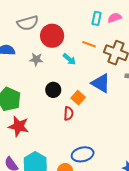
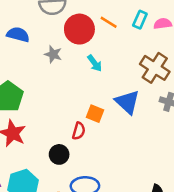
orange line: (89, 44) -> (109, 22), moved
black circle: (53, 90) -> (59, 154), moved
orange square: (78, 98) -> (95, 114), turned -32

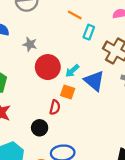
cyan rectangle: (140, 20) -> (89, 32), moved
red circle: (79, 29) -> (48, 67), moved
cyan arrow: (95, 63) -> (72, 71), moved, turned 88

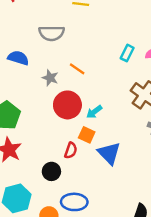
orange line: (75, 15) -> (77, 69), moved
cyan rectangle: (89, 32) -> (127, 53), moved
blue triangle: (94, 81) -> (109, 153), moved

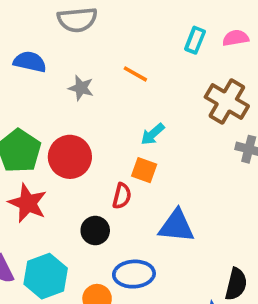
orange line: (77, 69) -> (135, 74), moved
red circle: (67, 105) -> (70, 157), moved
blue triangle: (109, 153) -> (176, 226), moved, turned -35

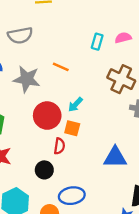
gray star: (81, 88) -> (27, 79), size x1.6
red circle: (70, 157) -> (47, 116), moved
blue triangle: (176, 226) -> (115, 157), moved

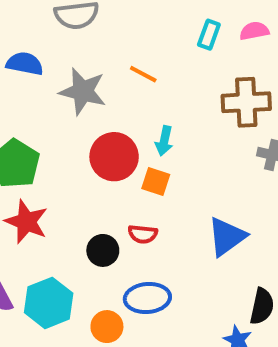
brown cross: (121, 79) -> (246, 102), turned -32
cyan arrow: (75, 105) -> (164, 141), turned -35
red semicircle: (59, 146) -> (143, 234), moved, turned 84
blue triangle: (115, 157) -> (227, 237), turned -40

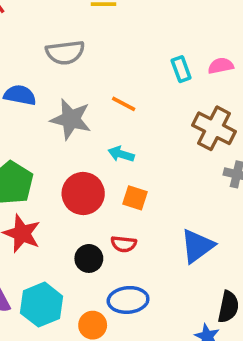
cyan rectangle: (209, 35) -> (181, 69), turned -40
brown cross: (246, 102) -> (214, 128), turned 30
cyan arrow: (164, 141) -> (121, 154), moved, turned 95
red circle: (114, 157) -> (83, 194), moved

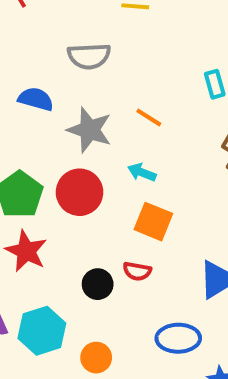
red circle: (83, 194) -> (80, 192), moved
orange square: (135, 198) -> (153, 222), size x1.4
blue ellipse: (128, 300) -> (178, 338), moved

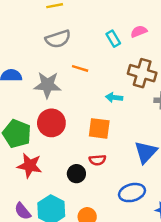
gray semicircle: (89, 56) -> (58, 39), moved
cyan arrow: (142, 172) -> (114, 97), moved

